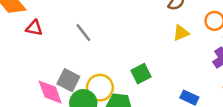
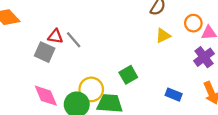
red triangle: (34, 28) -> (55, 36), moved
gray square: (68, 80) -> (45, 52), moved

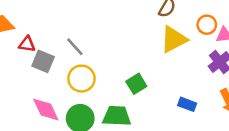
red triangle: (55, 36) -> (27, 44), moved
yellow triangle: (163, 36) -> (174, 39), size x1.6
yellow circle: (91, 89) -> (81, 79), moved

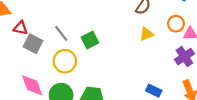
yellow triangle: (174, 39) -> (147, 34), size x0.6
green square: (136, 84) -> (90, 40), moved

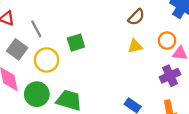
gray line: (61, 33) -> (36, 29), moved
gray square: (33, 44) -> (17, 49), moved

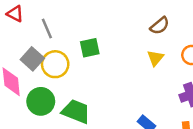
yellow triangle: (135, 46) -> (155, 58), turned -42
gray square: (17, 49) -> (32, 59), moved

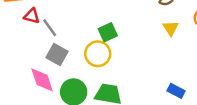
gray line: (47, 28) -> (50, 28), moved
yellow circle: (55, 64) -> (98, 54), moved

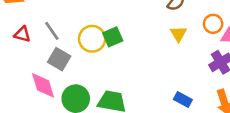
red triangle: (32, 16) -> (22, 34), moved
yellow circle: (98, 54) -> (92, 39), moved

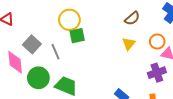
gray line: (52, 31) -> (55, 52), moved
yellow circle: (92, 39) -> (69, 20), moved

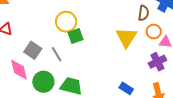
brown semicircle: (132, 18) -> (144, 13), moved, turned -35
yellow triangle: (129, 44) -> (126, 37), size x1.6

